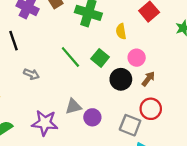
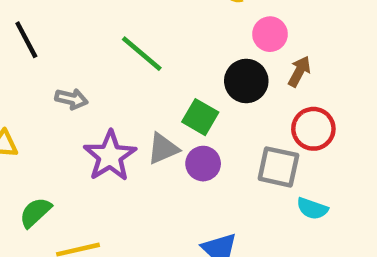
green square: (100, 58) -> (200, 117), moved
purple star: (45, 123) -> (110, 156), moved, turned -30

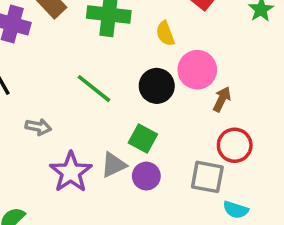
pink circle: (270, 34) -> (197, 70), size x1.4
black circle: (246, 81) -> (157, 86), moved

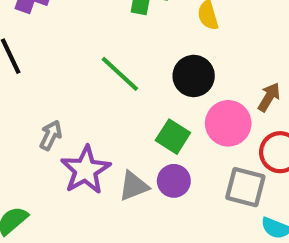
pink circle: (197, 70) -> (228, 123), moved
gray arrow: (38, 127) -> (51, 135), moved, turned -80
gray triangle: (114, 165) -> (134, 186), moved

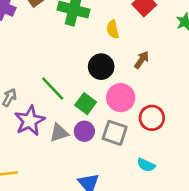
green line: (120, 74) -> (53, 88), moved
brown arrow: (269, 97) -> (142, 60), moved
gray square: (245, 187) -> (115, 133), moved

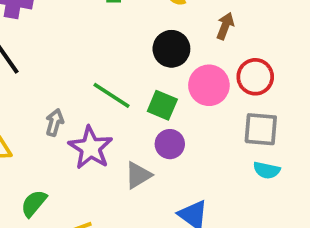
red circle: (152, 118) -> (255, 77), moved
gray triangle: (59, 133) -> (138, 175), moved
gray square: (115, 133) -> (261, 129), moved

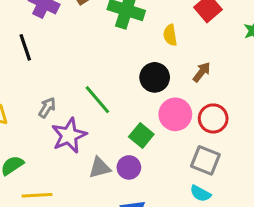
green square: (162, 105) -> (141, 135), moved
purple circle: (170, 144) -> (129, 167), moved

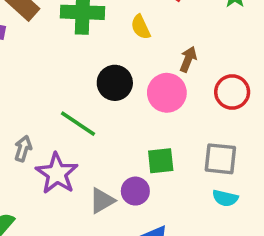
black circle: (155, 77) -> (115, 83), moved
pink circle: (175, 114) -> (167, 93), moved
red circle: (213, 118) -> (232, 92), moved
green square: (141, 135) -> (161, 161), moved, turned -30

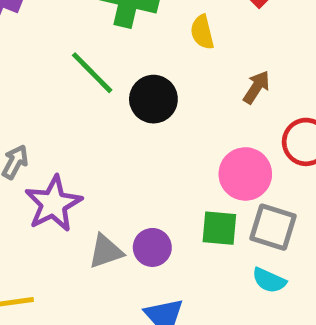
pink circle: (167, 93) -> (245, 174), moved
green line: (78, 124) -> (92, 73), moved
green square: (161, 161) -> (219, 228), moved

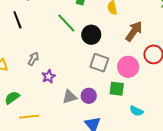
brown arrow: (257, 87) -> (134, 31), size x1.5
purple star: (53, 204) -> (49, 76), size x0.6
gray square: (273, 227) -> (99, 63), moved

